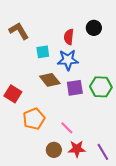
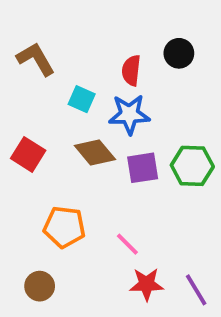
cyan square: (43, 52) -> (82, 99), turned 32
red square: (13, 94) -> (28, 154), moved
orange pentagon: (34, 119) -> (64, 227), turned 30
brown circle: (54, 150) -> (40, 286), moved

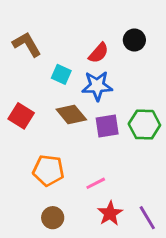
red semicircle: (131, 70) -> (99, 53), turned -145
pink line: (127, 244) -> (96, 183), turned -72
red star: (146, 284) -> (110, 213), turned -30
brown circle: (40, 286) -> (53, 218), moved

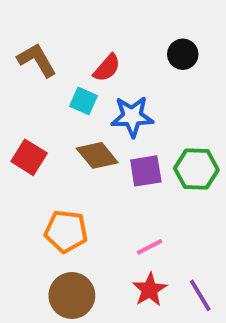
red semicircle: (99, 53) -> (107, 68), moved
pink line: (96, 183) -> (150, 247), moved
brown circle: (53, 218) -> (72, 295), size x1.5

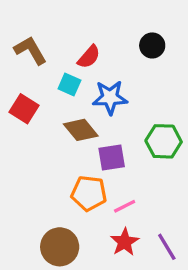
red square: (29, 157) -> (24, 109), moved
purple square: (146, 171) -> (112, 158), moved
orange pentagon: (66, 231) -> (89, 193), moved

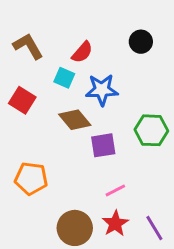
orange pentagon: (89, 193) -> (31, 178), moved
brown circle: (60, 247) -> (75, 228), moved

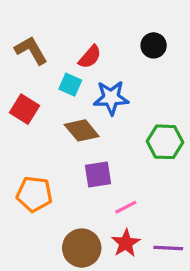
purple square: (103, 145) -> (98, 174), moved
purple line: (154, 228) -> (168, 248), turned -56

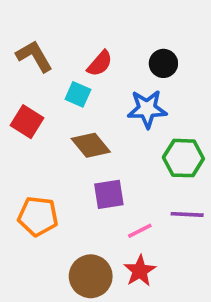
black circle: (154, 45) -> (163, 63), moved
blue star: (111, 98) -> (147, 109), moved
purple line: (168, 248) -> (187, 214), moved

